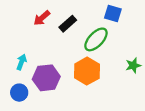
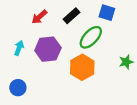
black rectangle: (68, 24) -> (71, 16), moved
cyan arrow: (21, 62) -> (19, 48), moved
purple hexagon: (46, 78) -> (48, 49), moved

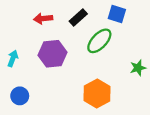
red arrow: (39, 17) -> (43, 19), turned 35
cyan arrow: (19, 48) -> (13, 58), moved
orange hexagon: (82, 67) -> (97, 94), moved

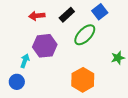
blue square: (117, 14) -> (100, 12), turned 35
cyan arrow: (13, 58) -> (25, 61), moved

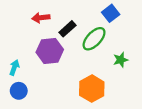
black rectangle: (67, 15) -> (67, 29), moved
green star: (118, 58) -> (121, 60), moved
cyan arrow: (25, 61) -> (14, 68), moved

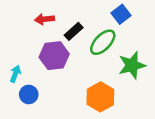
green star: (121, 60) -> (132, 65), size x1.6
blue circle: (19, 91) -> (29, 94), moved

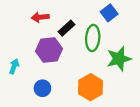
green ellipse: (103, 42) -> (93, 38), turned -40
blue circle: (29, 94) -> (42, 88), moved

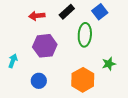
black rectangle: (66, 28) -> (67, 12), moved
green star: (119, 59) -> (109, 64), moved, size x0.6

